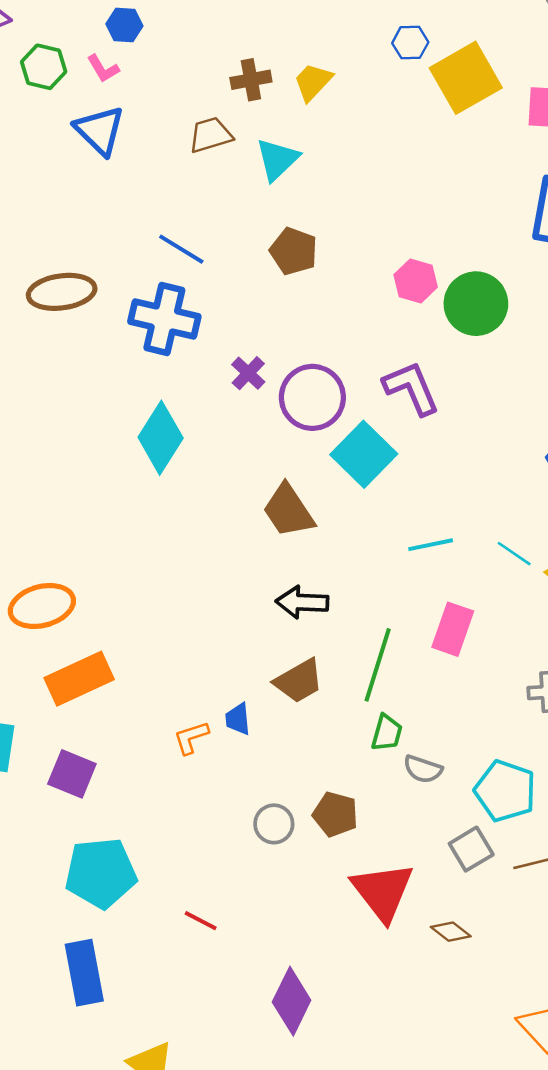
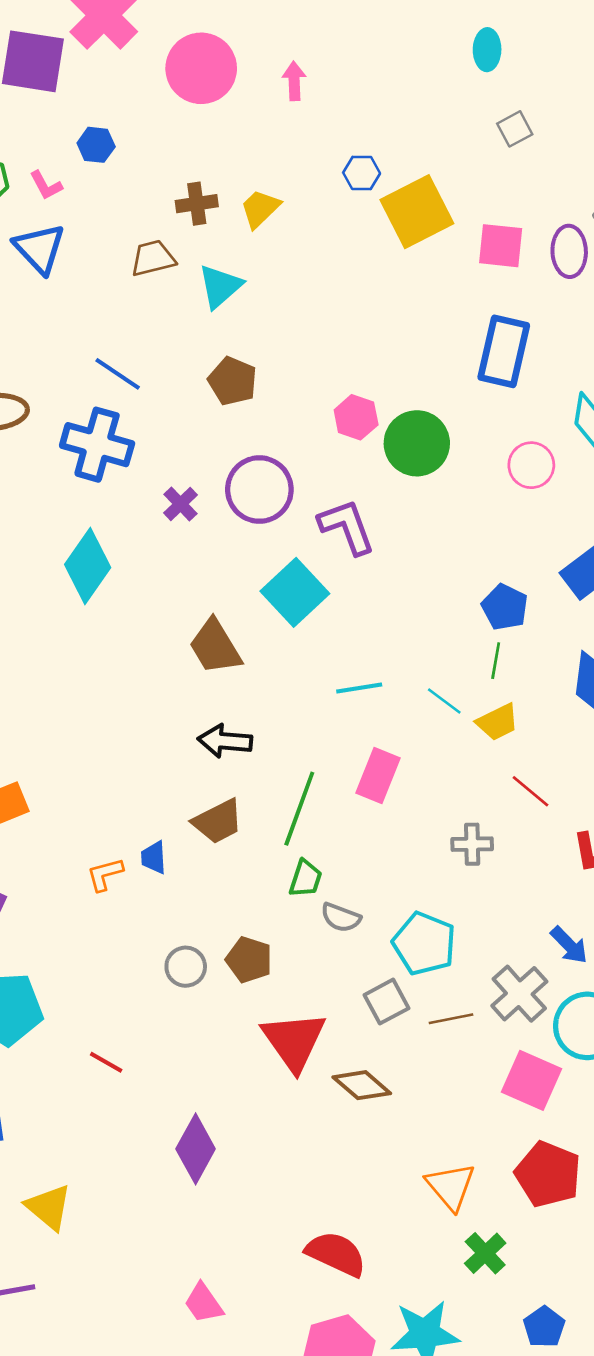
blue hexagon: (124, 25) -> (96, 145), moved
purple circle: (312, 397) -> (259, 490), moved
brown diamond: (451, 932) -> (362, 1085), size x1.4

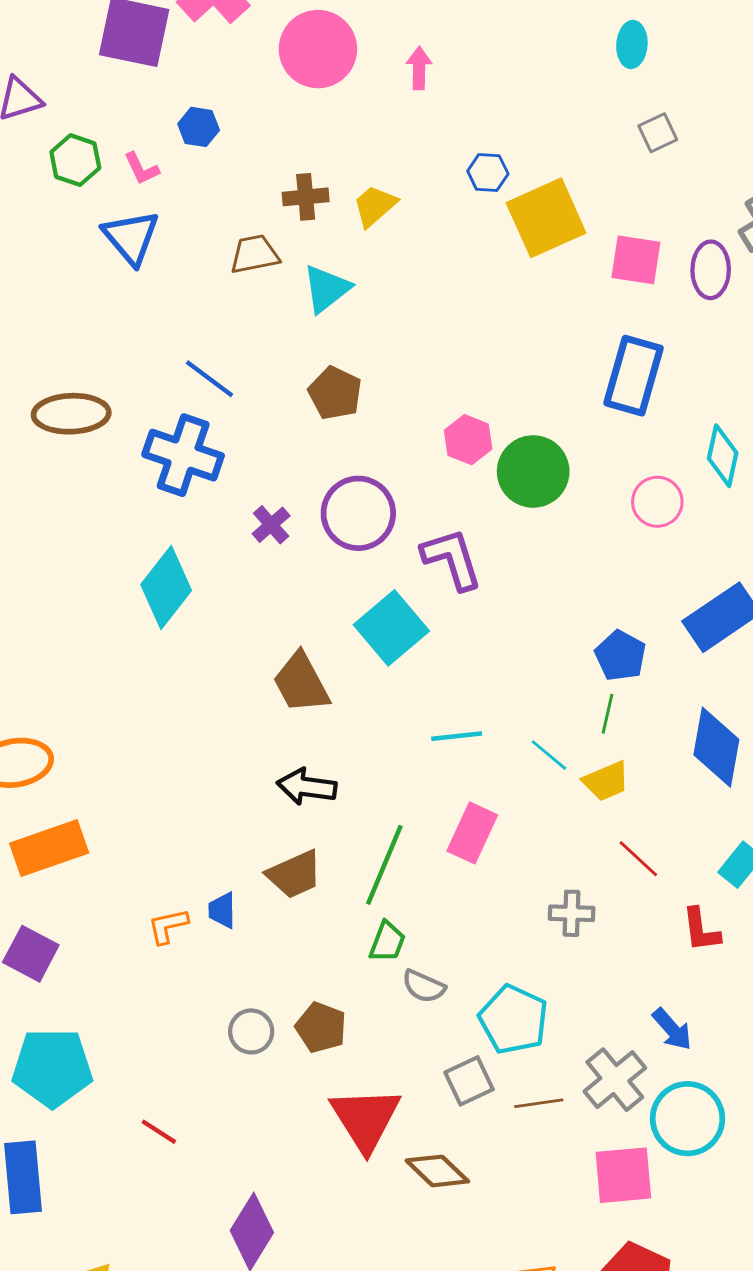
pink square: (531, 1080) -> (623, 1175), turned -32

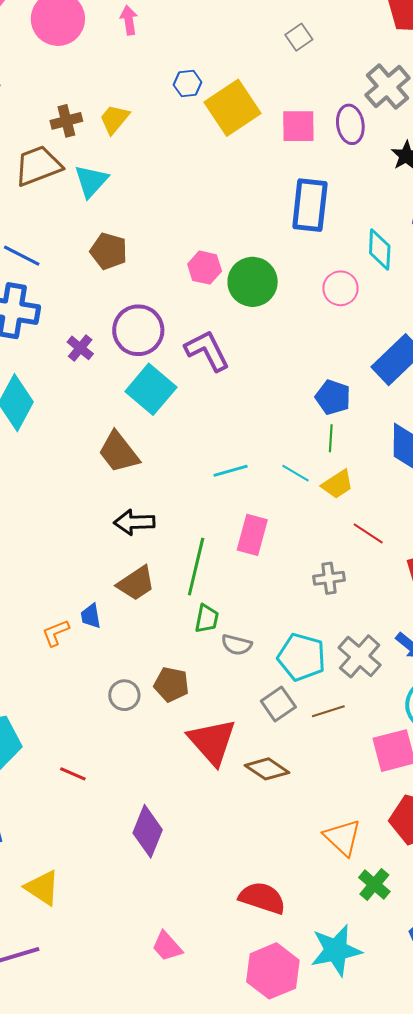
brown trapezoid: (255, 254) -> (38, 166), size x1.4
cyan square: (391, 628) -> (151, 389), moved
gray cross: (615, 1080) -> (360, 656), moved

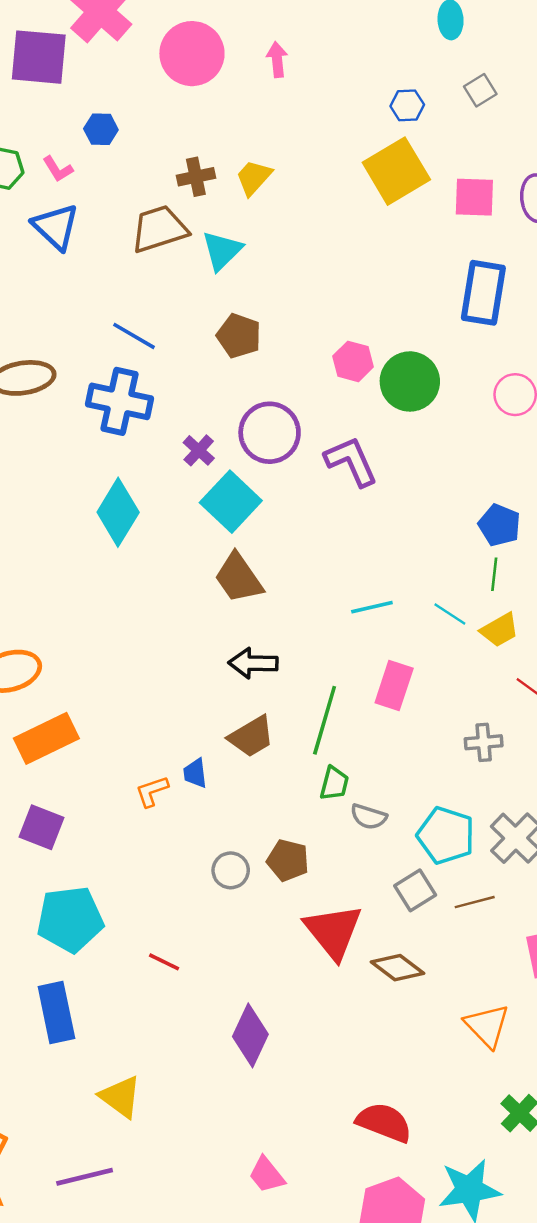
blue hexagon: (188, 84) -> (407, 105), moved
cyan square: (151, 389) -> (231, 502), moved
orange triangle: (343, 837) -> (487, 1026), moved

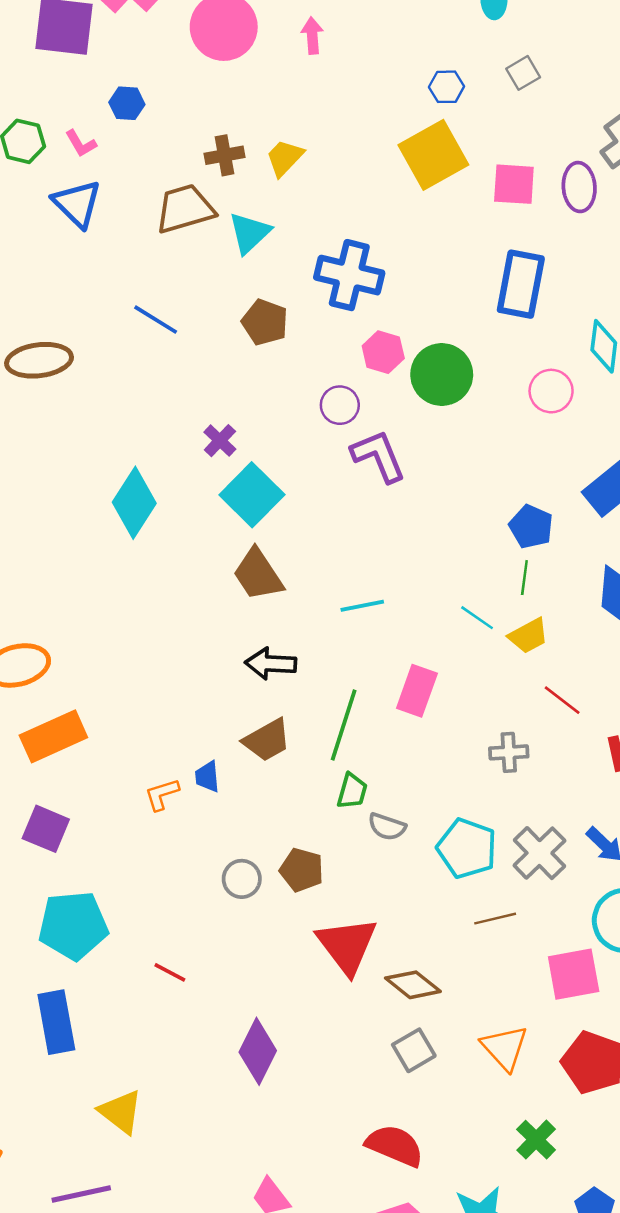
blue cross: (119, 401) -> (349, 275), moved
purple circle: (270, 433) -> (340, 405), moved, size x0.6
cyan line: (372, 607) -> (362, 606), moved
gray square: (415, 890) -> (414, 1050), moved

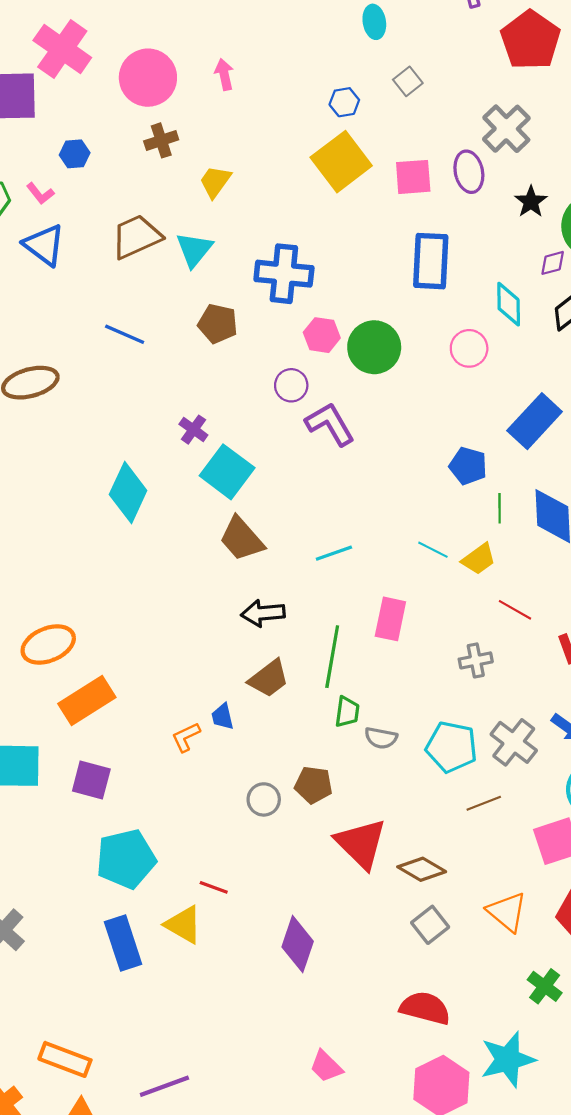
brown cross: (224, 155) -> (161, 140), moved
green line: (524, 578) -> (500, 508), moved
yellow triangle: (121, 1112) -> (183, 925), moved

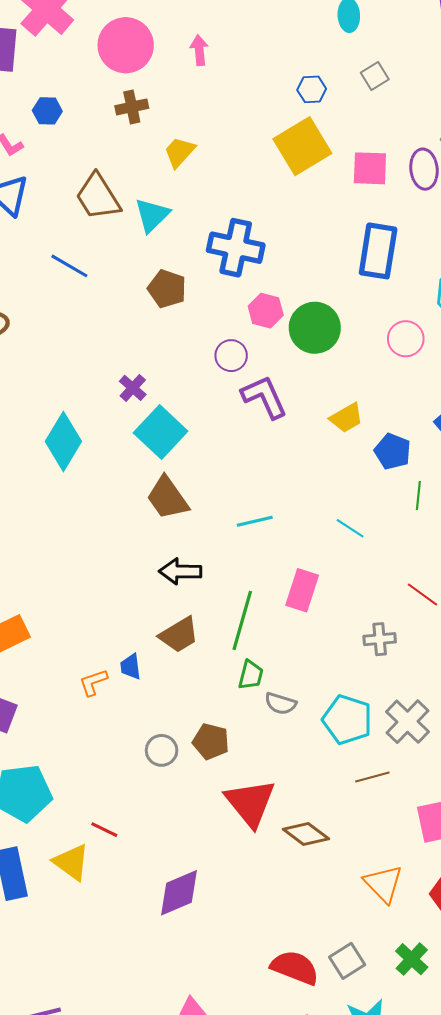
brown trapezoid: (136, 237) -> (98, 197), turned -104
blue line: (125, 334) -> (69, 266), moved
yellow trapezoid: (479, 559) -> (346, 418), moved
gray square: (430, 925) -> (347, 961), moved
purple diamond: (298, 944) -> (179, 893), turned 42

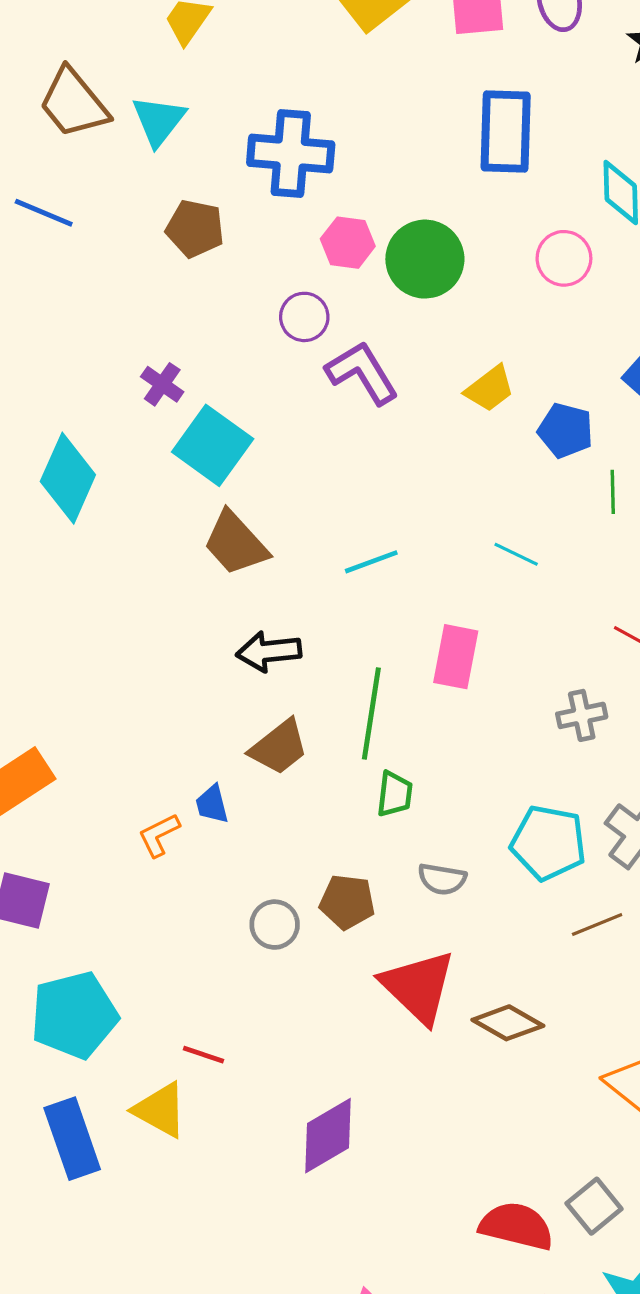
gray semicircle: (280, 704) -> (442, 879), moved

